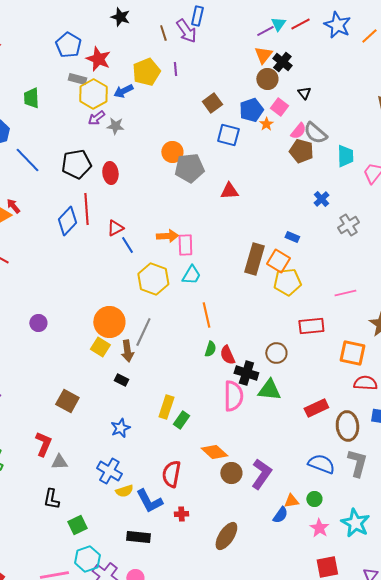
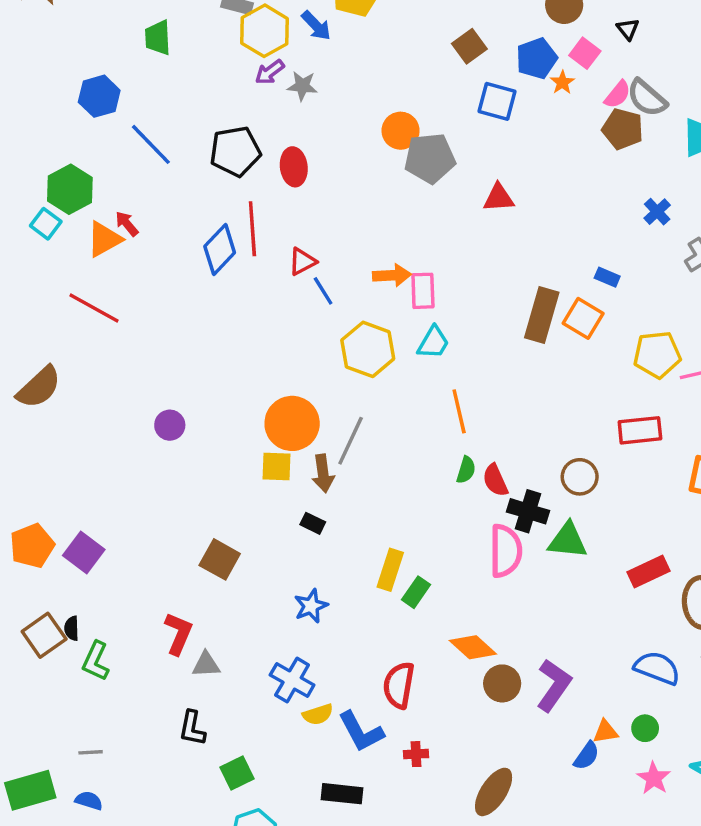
blue arrow: (123, 91) -> (316, 26), turned -108
yellow pentagon: (287, 282) -> (657, 355), moved
yellow square: (100, 347) -> (277, 466), turned -30

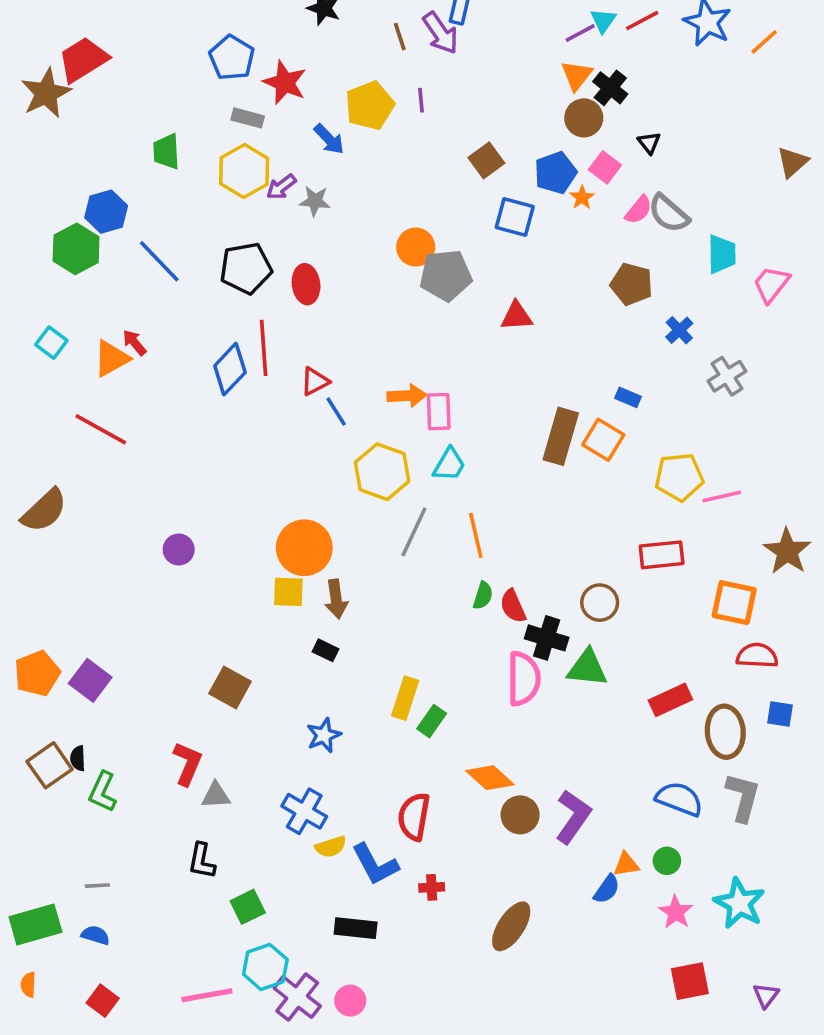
yellow hexagon: (264, 31) -> (244, 171), moved
brown pentagon: (623, 129) -> (632, 284), moved
green hexagon: (70, 189) -> (76, 249), moved
gray line: (351, 441) -> (414, 532), moved

